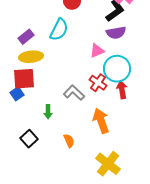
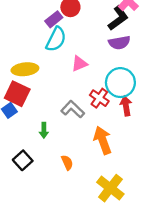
purple rectangle: (26, 37) -> (54, 19), moved
pink triangle: (97, 51) -> (79, 64), moved
red square: (24, 79) -> (17, 94), turned 30

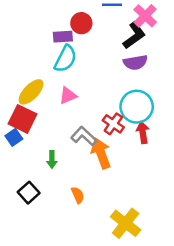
purple rectangle: (54, 19) -> (63, 37), turned 35
pink triangle: (79, 64) -> (68, 96), moved
yellow ellipse: (25, 69) -> (31, 92), turned -40
orange arrow: (103, 140) -> (101, 153), moved

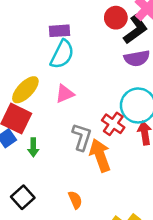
red circle: (81, 23) -> (116, 18), moved
gray L-shape: (84, 136) -> (82, 137), turned 65
green arrow: (52, 159) -> (33, 147), moved

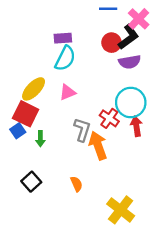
red circle: (116, 18) -> (112, 43), moved

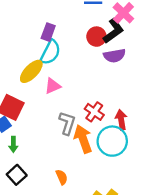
purple rectangle: (63, 38) -> (48, 32), turned -66
yellow ellipse: (34, 89) -> (31, 71), moved
cyan circle: (131, 103) -> (112, 141), moved
green arrow: (40, 139) -> (13, 144), moved

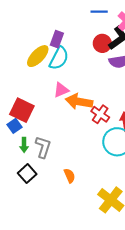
yellow ellipse: (31, 71) -> (38, 56), moved
gray L-shape: (67, 123) -> (43, 147), moved
orange arrow: (83, 139) -> (79, 102), moved, turned -60

